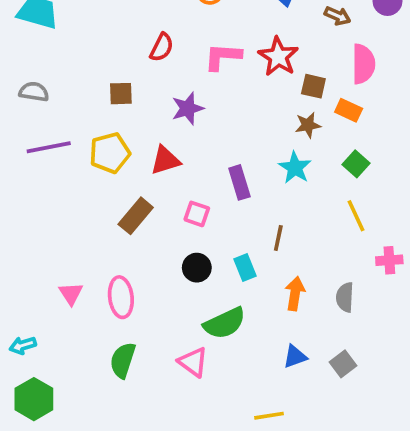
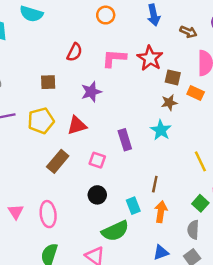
green square: (356, 164) -> (200, 203), moved
brown line: (278, 238) -> (155, 184), moved
cyan rectangle: (245, 268) -> (133, 206), moved
gray semicircle: (345, 297) -> (193, 230), moved

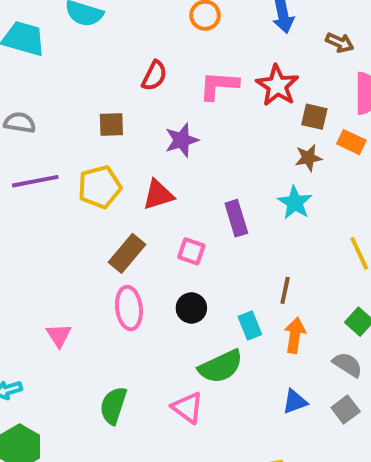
pink ellipse: (48, 214) -> (129, 308), moved
gray semicircle: (193, 230) -> (348, 365), turned 120

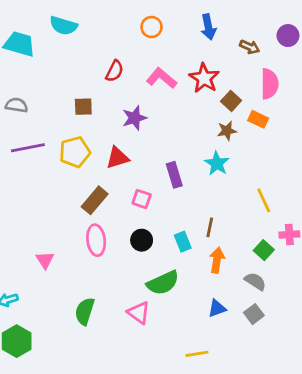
pink L-shape: (219, 86) -> (161, 78), turned 36
brown square: (314, 117) -> (231, 101), turned 30
cyan rectangle: (250, 326) -> (183, 242), moved

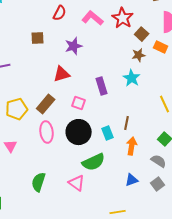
yellow pentagon: (75, 152) -> (17, 109), moved
black circle: (142, 240) -> (79, 132), size x1.6

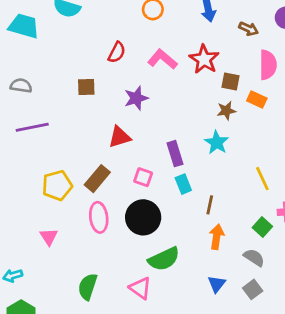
brown square: (142, 34) -> (230, 81), turned -32
cyan rectangle: (108, 133) -> (183, 184), moved
blue triangle: (132, 180) -> (217, 284), turned -32

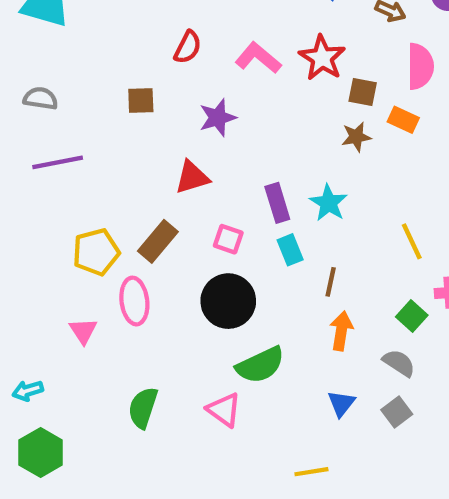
cyan star: (217, 142) -> (329, 203), moved
pink ellipse: (99, 217) -> (134, 301), moved

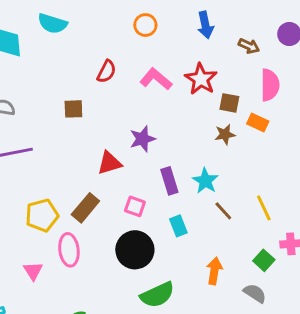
purple star: (218, 118) -> (142, 139), moved
cyan rectangle: (290, 250) -> (178, 226), moved
brown line: (331, 282) -> (223, 211), moved, turned -54

